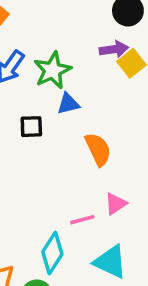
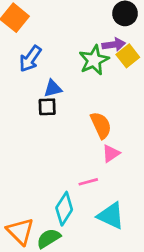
green star: (52, 70) -> (94, 60), moved
blue triangle: (68, 104) -> (53, 88), moved
pink triangle: (116, 204) -> (111, 154), moved

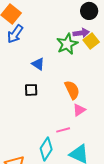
blue arrow: (30, 59) -> (15, 34), moved
blue triangle: (53, 88) -> (38, 64), turned 48
black square: (47, 107) -> (31, 90), moved

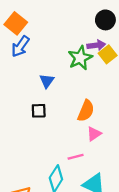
blue triangle: (38, 64) -> (47, 81), turned 32
orange semicircle: (72, 90) -> (86, 111), turned 48

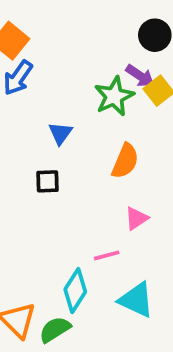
purple arrow: (96, 45) -> (140, 76), turned 42
orange semicircle: (86, 111) -> (125, 161), moved

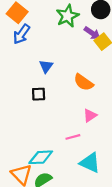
green star: (114, 96) -> (67, 16), moved
orange semicircle: (125, 161) -> (84, 82), turned 102
cyan diamond: (75, 291) -> (41, 157), moved, turned 55

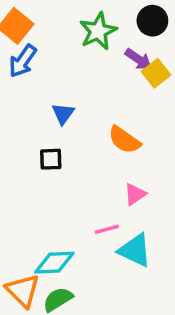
cyan triangle: (90, 163) -> (135, 250), moved

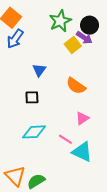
black circle: (152, 21) -> (90, 25), moved
yellow square: (156, 73) -> (73, 45), moved
pink line: (107, 229) -> (65, 139), turned 48
cyan diamond: (54, 263) -> (34, 132), moved

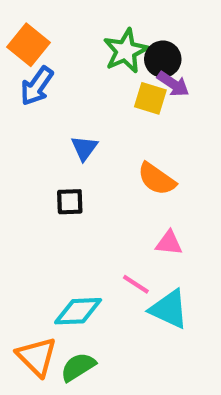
black circle: (90, 25) -> (163, 59), moved
yellow square: (73, 45) -> (150, 98), turned -35
pink triangle: (82, 118) -> (169, 243), turned 40
cyan diamond: (34, 132) -> (78, 311), moved

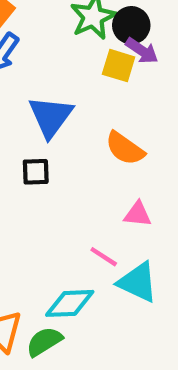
blue triangle: (84, 148) -> (51, 117), size x1.6
cyan diamond: (78, 311) -> (70, 303), moved

